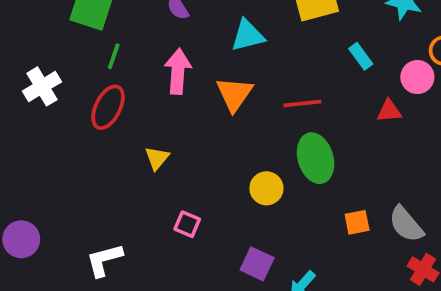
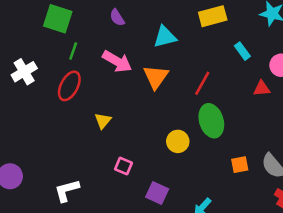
pink arrow: (178, 71) -> (117, 61), turned 116
red line: (302, 103) -> (202, 83), turned -55
purple square: (257, 264) -> (157, 193), moved

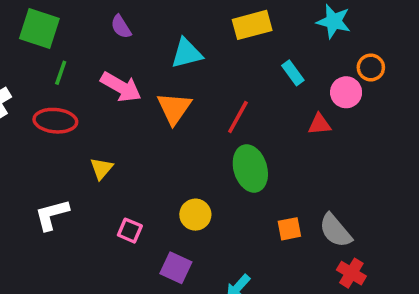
red ellipse: (69, 86) -> (55, 121), turned 68
yellow circle: (178, 141) -> (195, 215), moved
white L-shape: (67, 190) -> (52, 215), moved

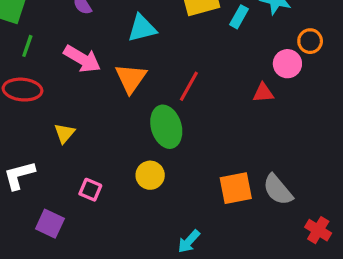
cyan rectangle: (293, 73) -> (239, 17), moved, turned 65
green ellipse: (250, 168) -> (166, 127), moved
orange square: (289, 229) -> (236, 188), size x1.5
purple square: (176, 268) -> (50, 224), moved
red cross: (351, 273) -> (318, 230), moved

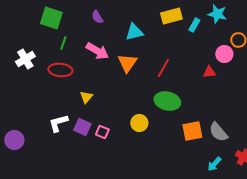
green ellipse: (166, 127) -> (167, 101), moved, turned -60
purple square: (50, 224) -> (82, 127), moved
cyan arrow: (189, 241) -> (214, 164), moved

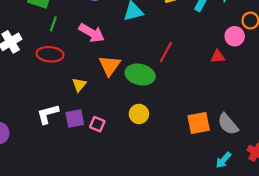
orange triangle: (127, 63) -> (110, 66), moved
green ellipse: (167, 101) -> (140, 75), moved
purple square: (82, 127) -> (75, 118), turned -36

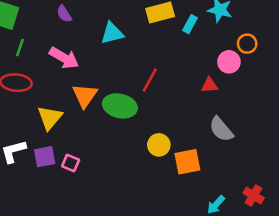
yellow triangle: (79, 85) -> (50, 118), size x1.5
yellow circle: (139, 114) -> (159, 145), moved
gray semicircle: (228, 124) -> (221, 129), moved

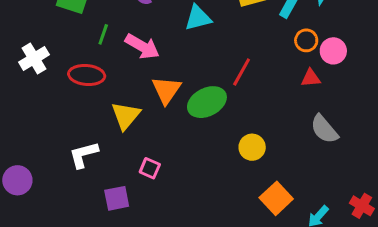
orange circle: (247, 44) -> (306, 40), moved
green line: (20, 48) -> (103, 34), moved
green ellipse: (120, 106) -> (207, 102), turned -40
purple square: (45, 157) -> (117, 198), moved
orange square: (187, 162) -> (276, 198), moved, turned -32

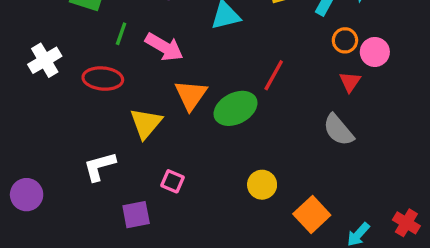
red triangle: (311, 78) -> (350, 82), turned -50
gray semicircle: (324, 129) -> (338, 130), moved
yellow circle: (252, 147) -> (262, 185), moved

